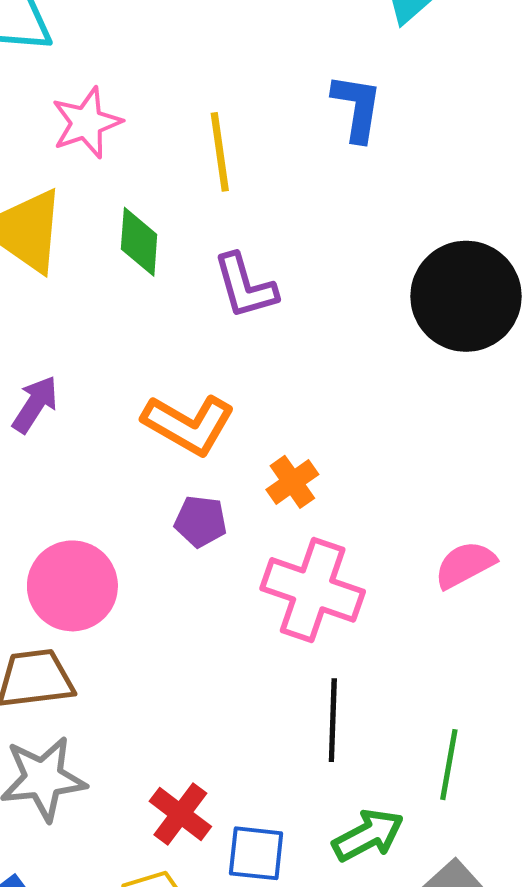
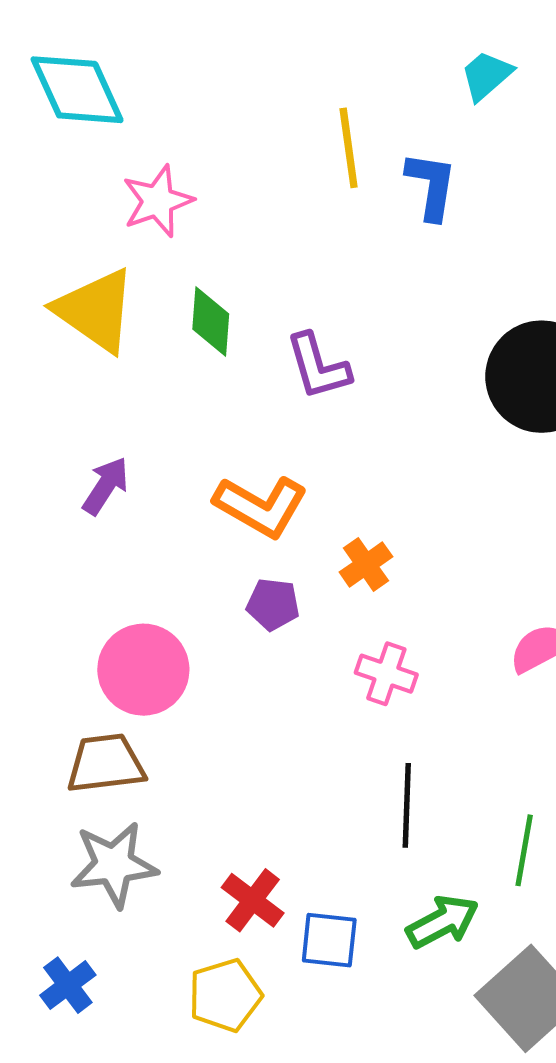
yellow line: (220, 152) -> (349, 148), moved
pink cross: (313, 590) -> (386, 674), size x0.6

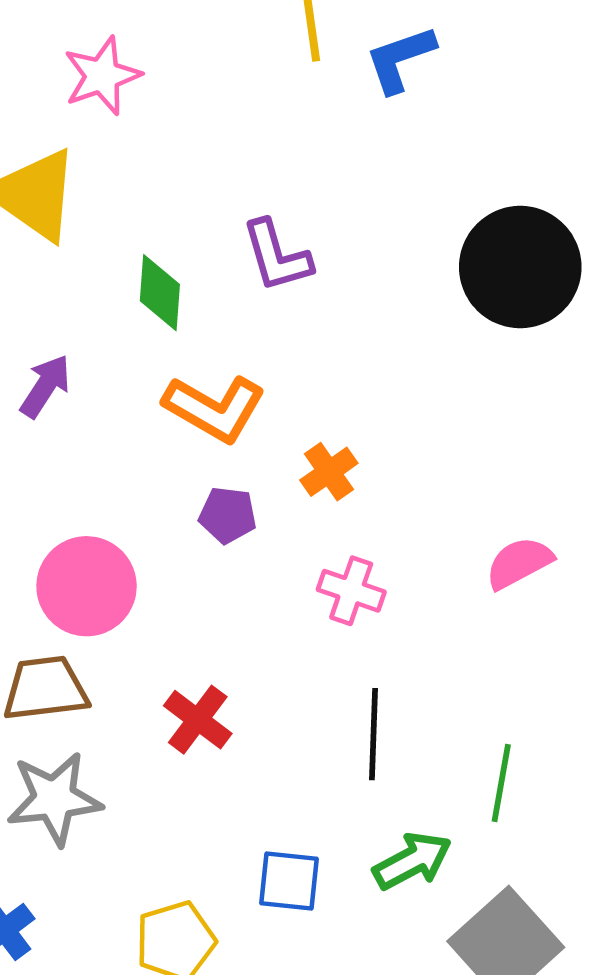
blue L-shape: (431, 186) -> (400, 59), turned -118
green diamond: (211, 321) -> (160, 293), moved
red cross: (253, 900) -> (198, 720), moved

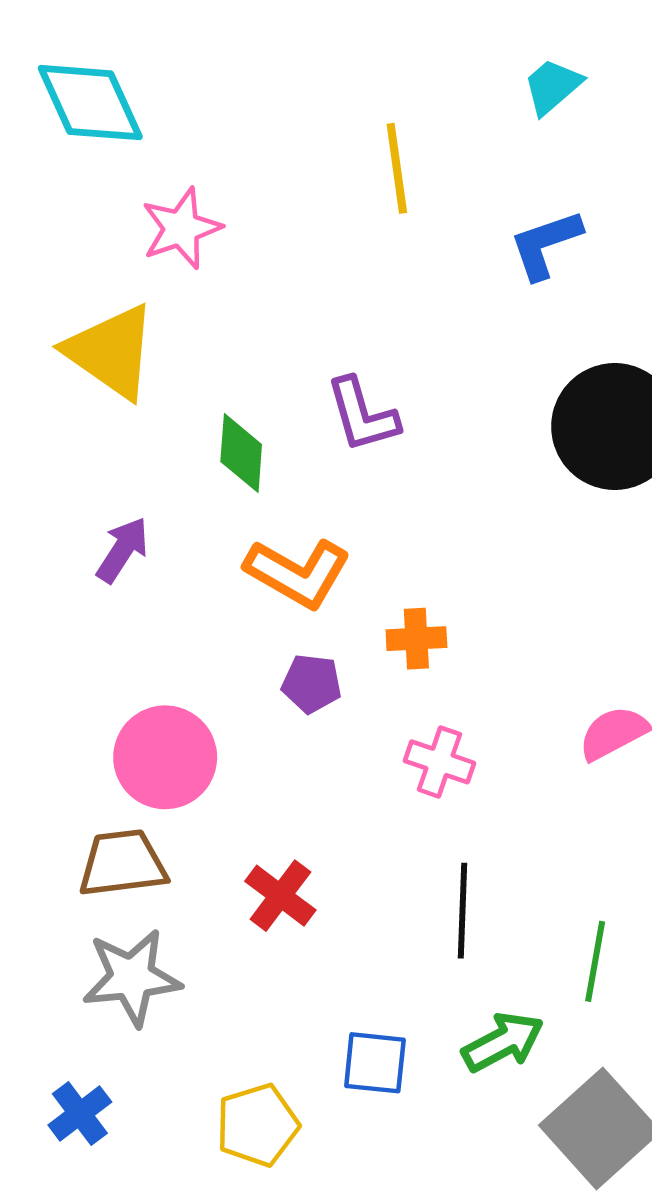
blue L-shape: (400, 59) -> (546, 244), moved
orange cross: (329, 472) -> (416, 639), turned 32

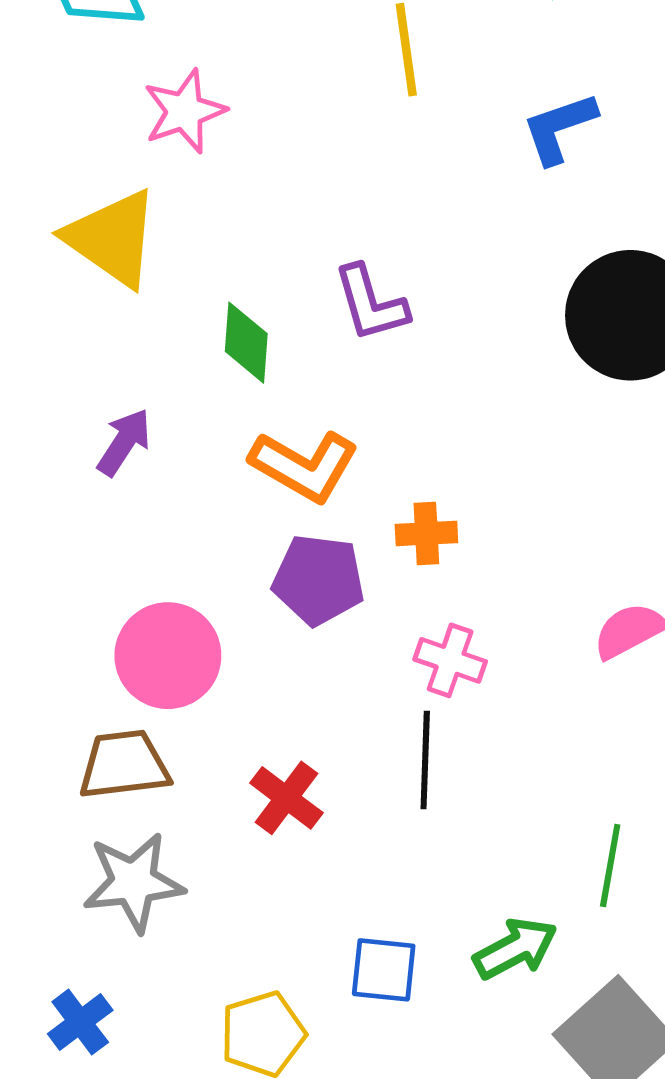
purple pentagon: (312, 684) -> (318, 580), size x1.5
black line: (463, 911) -> (425, 760), moved

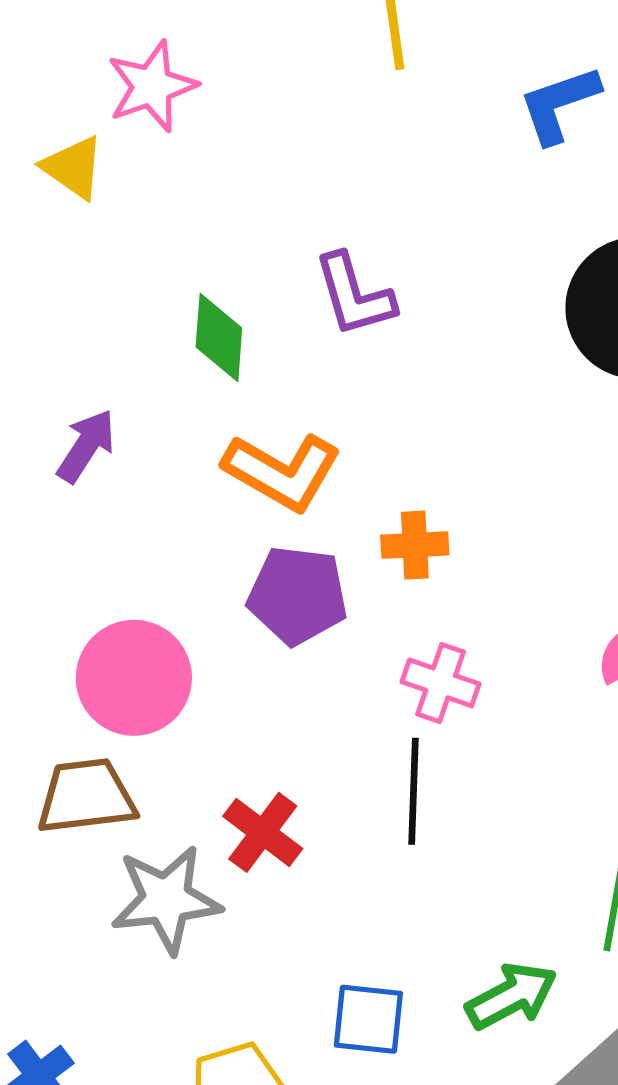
yellow triangle: (112, 238) -> (73, 167), moved, size x0.6
gray star: (133, 882) -> (166, 899), moved

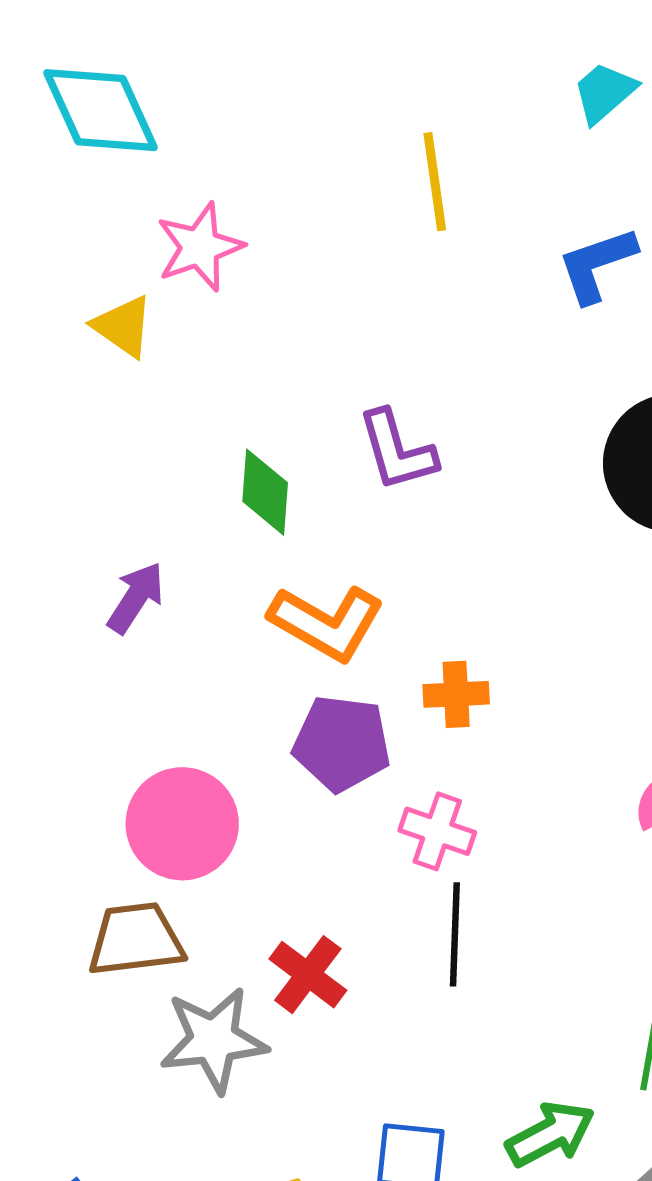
pink cross: (441, 683) -> (437, 831), moved

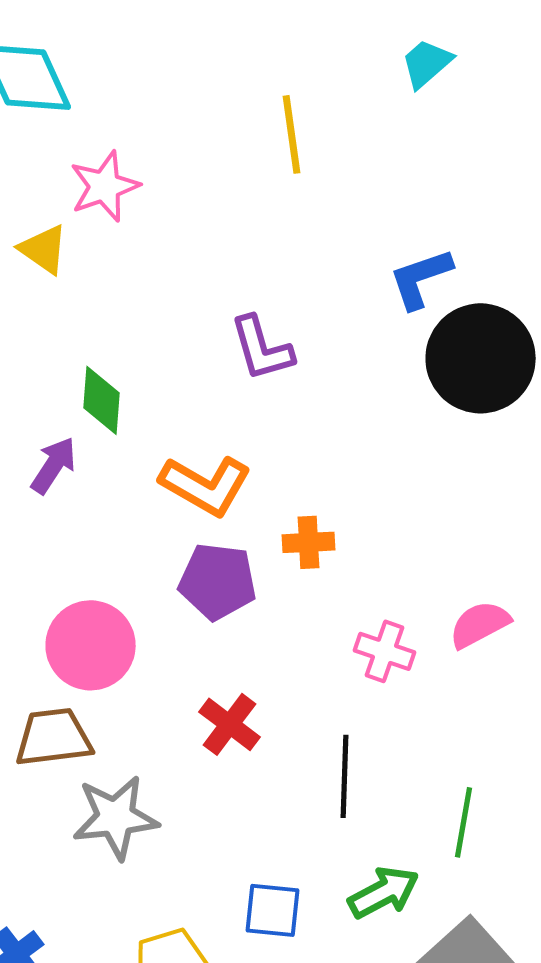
blue L-shape: (597, 265) -> (421, 278), moved
green diamond: (265, 492) -> (102, 400), moved
pink cross: (437, 831) -> (385, 651), moved
black line: (455, 934) -> (345, 776), moved
red cross: (308, 975) -> (230, 724), moved

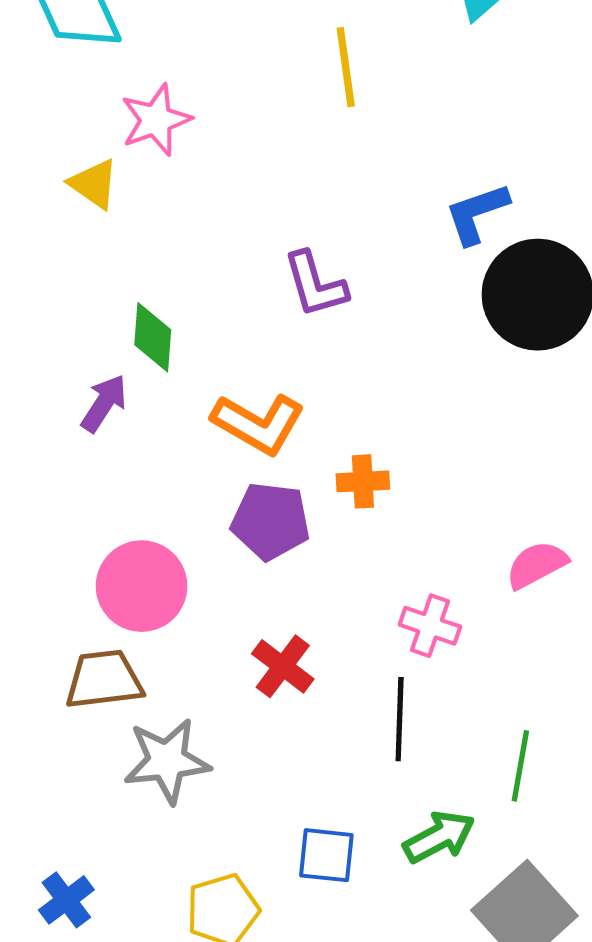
pink cross: (385, 651) -> (430, 626), moved

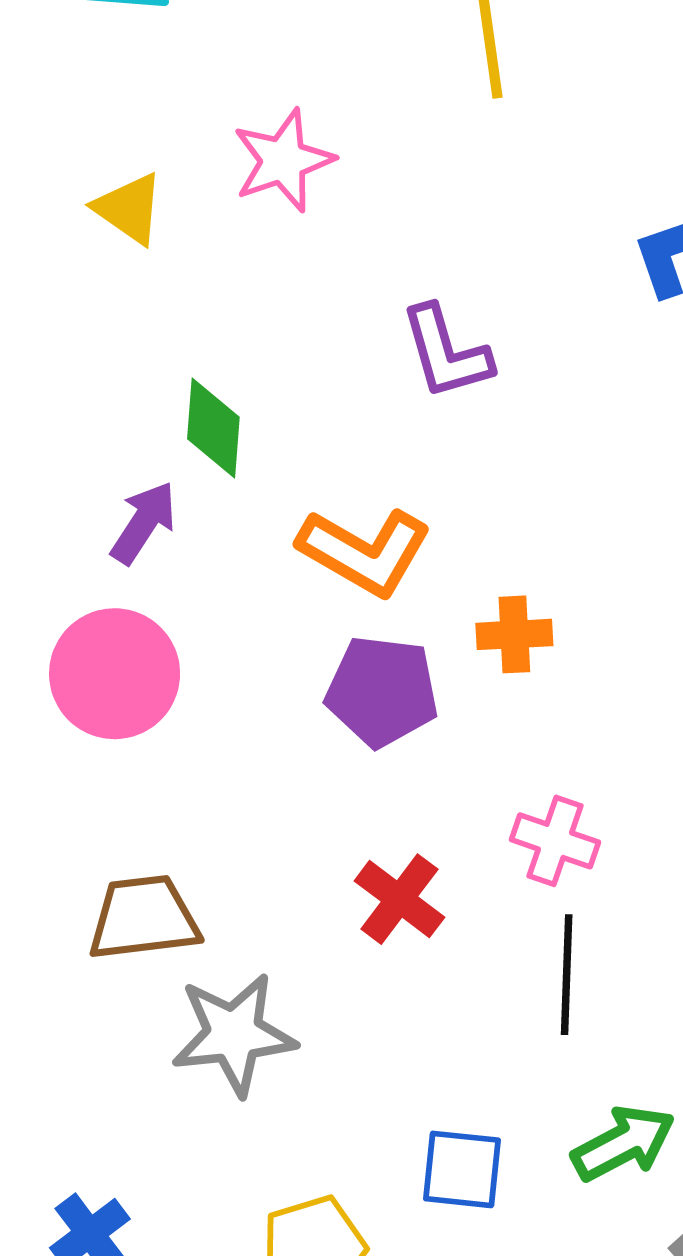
pink star: (156, 120) -> (283, 161), moved
pink circle: (142, 586) -> (115, 674), moved
pink cross: (430, 626) -> (555, 841), moved

